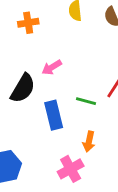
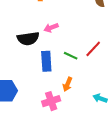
black semicircle: (23, 88) -> (28, 38), turned 40

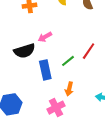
green line: (71, 56) -> (68, 61), turned -56

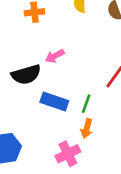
green line: (68, 61) -> (86, 104), moved, turned -32
blue rectangle: (45, 70) -> (54, 102), turned -60

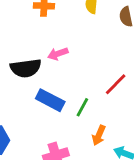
orange arrow: (87, 128) -> (99, 135), moved

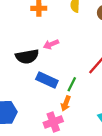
orange arrow: (99, 135) -> (66, 103), moved

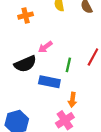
green line: (72, 84) -> (68, 65), moved

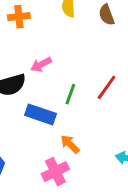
orange arrow: (73, 100) -> (70, 144), turned 120

